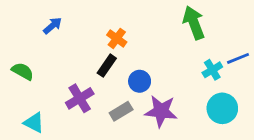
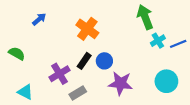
orange cross: (117, 38) -> (87, 29), size x1.5
black rectangle: (107, 66) -> (84, 61), moved
cyan cross: (212, 70) -> (158, 41), moved
gray rectangle: (121, 111) -> (78, 93), moved

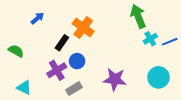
black rectangle: (84, 61) -> (62, 43), moved
blue circle: (104, 61) -> (77, 61), moved

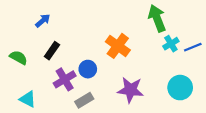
orange cross: (83, 27) -> (118, 46), moved
black rectangle: (62, 43) -> (52, 51), moved

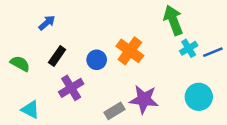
blue circle: (88, 69) -> (97, 60), moved
gray rectangle: (84, 100) -> (115, 111), moved

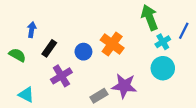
blue arrow: (47, 23) -> (32, 30), moved, turned -40
blue line: (213, 52) -> (184, 31), moved, turned -42
cyan circle: (199, 97) -> (163, 68), moved

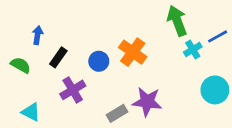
blue line: (184, 31) -> (218, 36), turned 35
cyan circle: (163, 68) -> (215, 90), moved

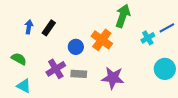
green arrow: (177, 21) -> (123, 16), moved, turned 40
black rectangle: (58, 57) -> (49, 28), moved
green semicircle: (21, 65) -> (19, 59), moved
gray rectangle: (117, 113) -> (79, 74), moved, turned 35

